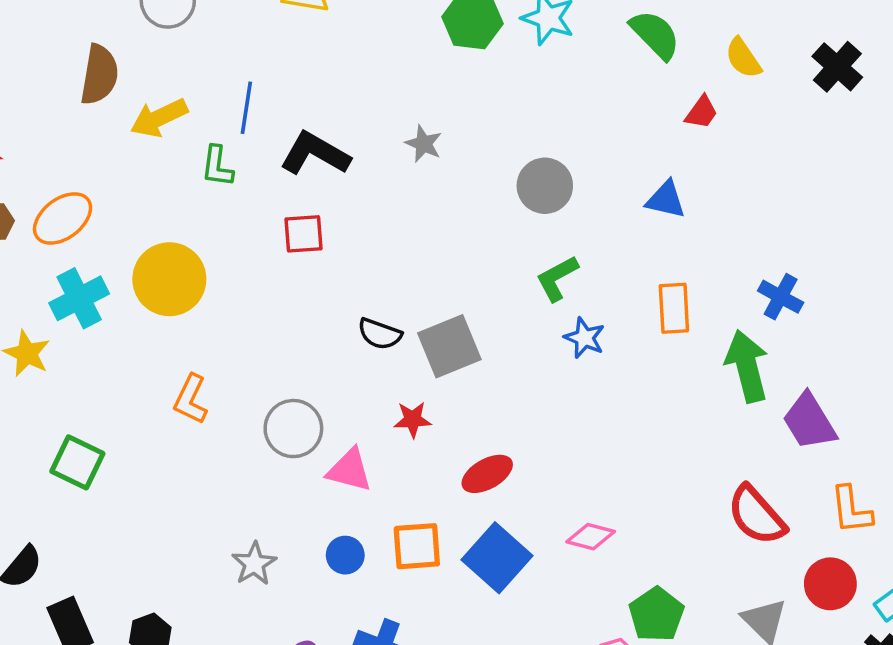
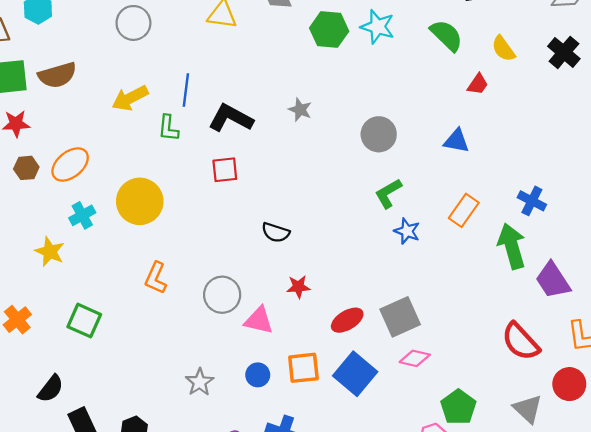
brown semicircle: (99, 75) -> (57, 75), moved, turned 66
cyan cross: (79, 298) -> (82, 215), size x0.7
orange rectangle: (674, 308) -> (464, 210), turned 40
gray square: (449, 346) -> (400, 317), moved

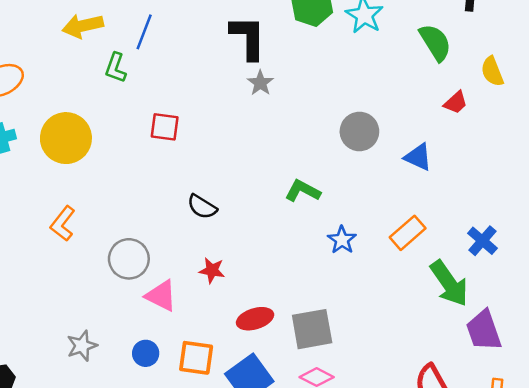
black L-shape: (231, 118) -> (248, 38), moved, turned 48
gray circle: (379, 134) -> (359, 131), moved
green L-shape: (388, 193) -> (303, 191), moved, turned 44
green arrow: (512, 246) -> (449, 283), turned 147

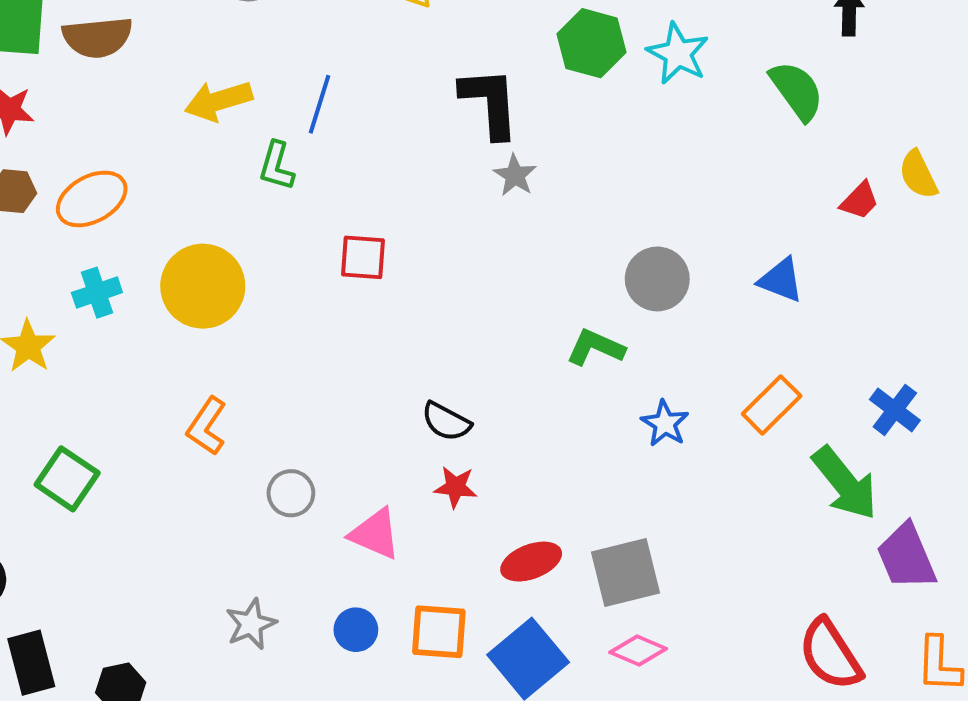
yellow semicircle: (492, 71) -> (918, 175), moved
red trapezoid: (456, 102) -> (860, 201), moved
gray circle: (359, 131) -> (657, 279), moved
black semicircle: (202, 207) -> (446, 422), moved
gray circle: (129, 259) -> (291, 493), moved, size x0.7

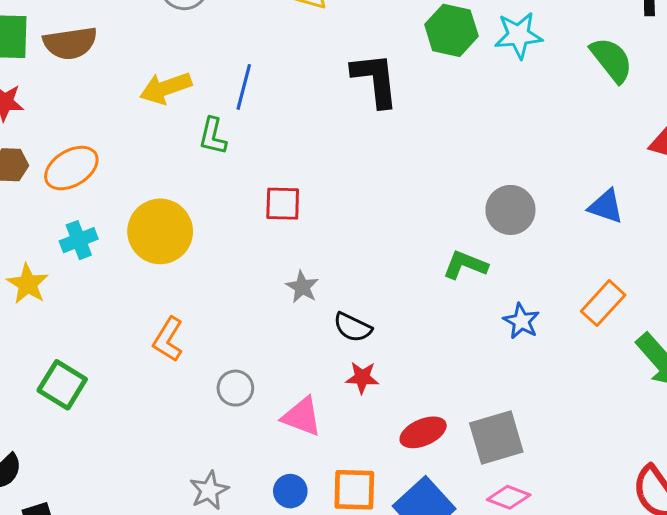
cyan star: (678, 54) -> (518, 35), turned -30
gray star: (515, 175) -> (302, 287), moved

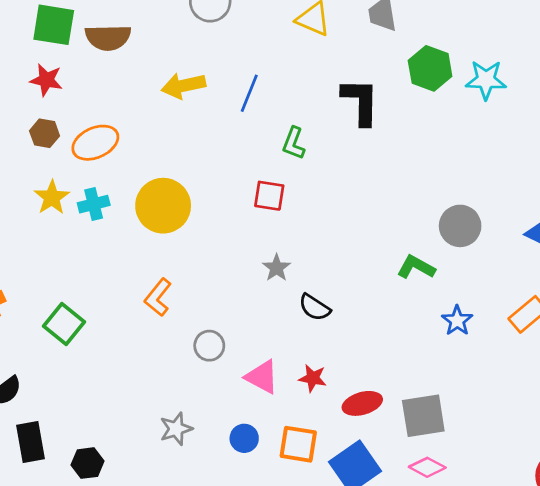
green L-shape: (213, 136) -> (294, 143), moved
yellow star: (28, 284) -> (52, 197), moved
red star: (362, 378) -> (313, 378), moved

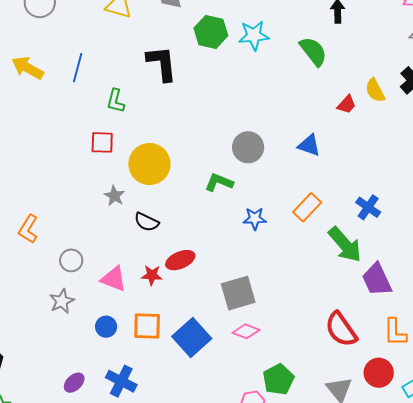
yellow arrow: (183, 86) -> (28, 68), turned 48
yellow circle: (163, 206) -> (149, 164), moved
blue star: (457, 321) -> (255, 219), turned -30
red ellipse: (362, 403) -> (180, 260), moved
gray star: (176, 429) -> (62, 301), moved

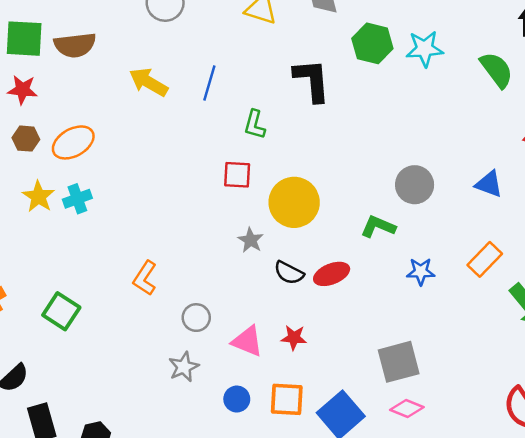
red ellipse: (180, 260) -> (332, 274), moved

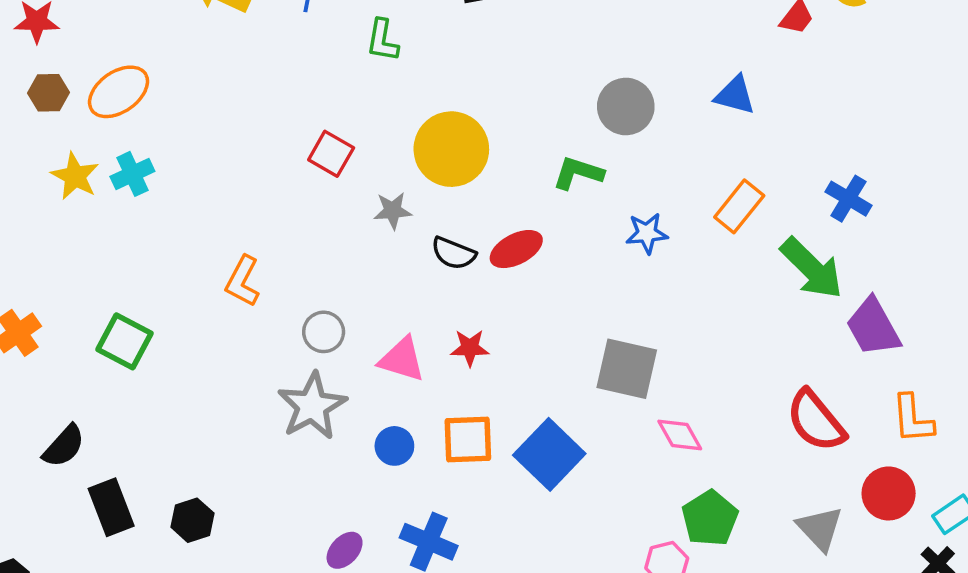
red square: (237, 175) -> (331, 154), moved, turned 32
gray star: (251, 240) -> (393, 211), turned -30
gray square: (399, 362) -> (627, 369), turned 33
gray star: (184, 367) -> (312, 406), size x1.5
pink diamond: (407, 409) -> (680, 435), moved, turned 44

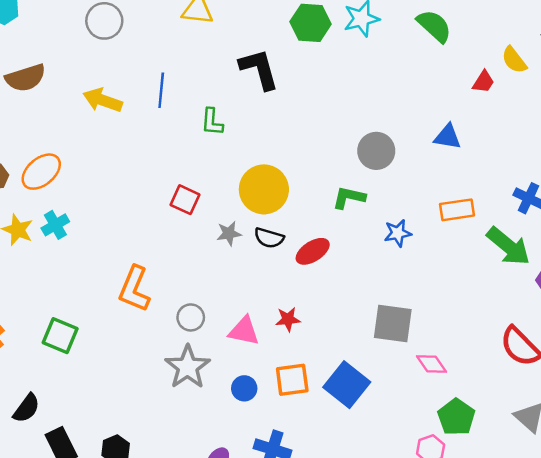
orange rectangle: (739, 206) -> (457, 210), turned 48
black semicircle: (454, 253) -> (269, 238), moved
orange L-shape: (243, 281) -> (134, 289), size x1.4

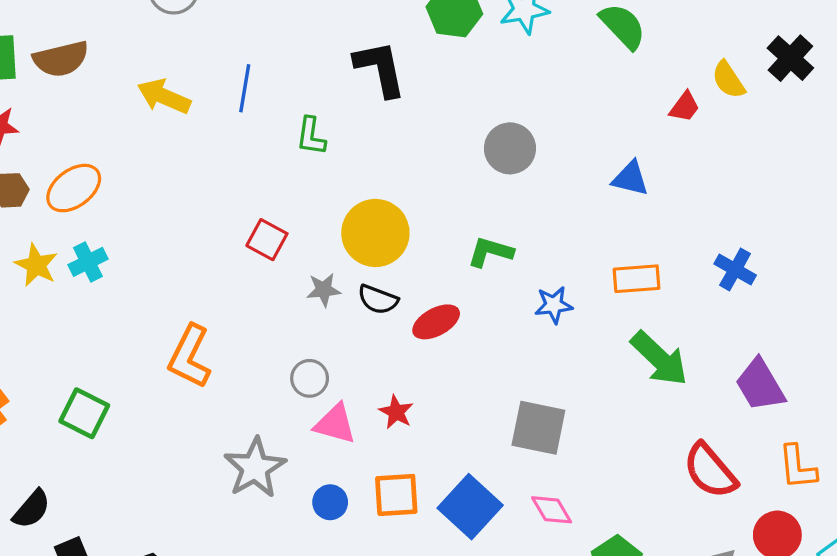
gray circle: (376, 151) -> (510, 148), moved
green arrow: (508, 246) -> (659, 359), moved
gray circle: (191, 317) -> (310, 378), moved
red star: (288, 319) -> (396, 412), turned 30
pink diamond: (431, 364) -> (552, 510), moved

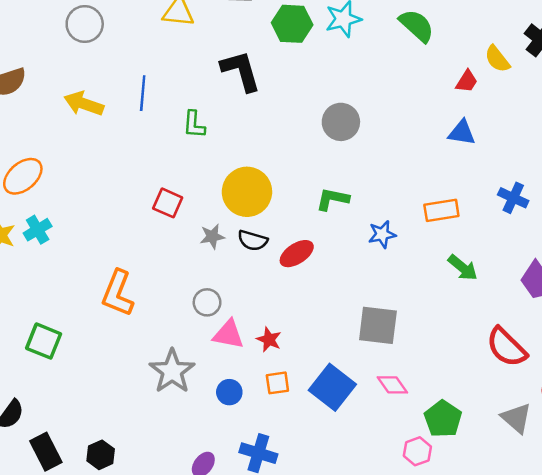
blue triangle: (630, 178) -> (462, 133), moved
green arrow: (659, 359) -> (463, 268), size x0.7
red star: (396, 412) -> (269, 340), moved
orange square: (396, 495) -> (277, 383), size x0.7

